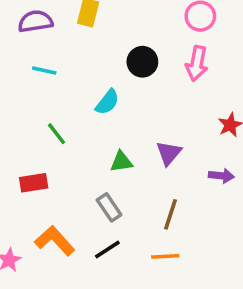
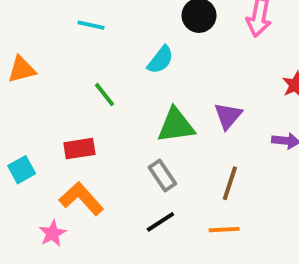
green triangle: (121, 162) -> (176, 125), size x1.5
orange L-shape: (55, 241) -> (81, 199), moved

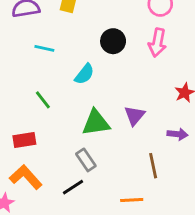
cyan line: (91, 25) -> (44, 48), moved
brown line: (230, 183) -> (153, 166), moved, turned -30
black line: (160, 222) -> (73, 187), moved

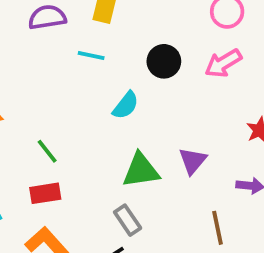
pink arrow: (157, 43) -> (223, 63), turned 48
cyan line: (44, 48) -> (91, 56), moved
green line: (43, 100) -> (47, 151), moved

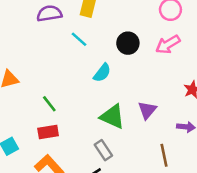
cyan line: (91, 56) -> (79, 39), turned 30
green triangle: (141, 170) -> (112, 117), turned 32

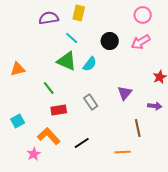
green triangle: (112, 117) -> (67, 61), moved
red rectangle: (48, 132) -> (59, 110), moved
gray rectangle: (103, 150) -> (91, 102), moved

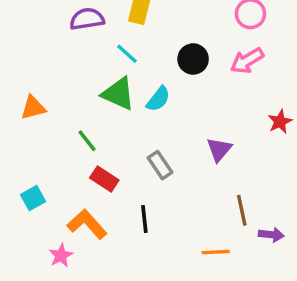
purple arrow: (155, 106) -> (271, 235), moved
red rectangle: (59, 110) -> (104, 179), turned 42
black line: (82, 143) -> (144, 219), moved, turned -63

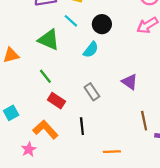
black circle: (193, 59) -> (102, 24), moved
green triangle: (118, 94) -> (49, 40), moved
purple triangle: (219, 149) -> (130, 82), turned -35
orange line: (216, 252) -> (112, 152), moved

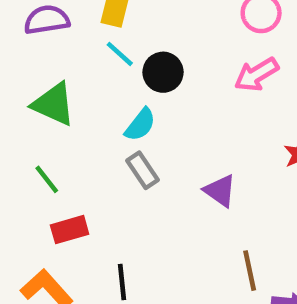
cyan line: (71, 21) -> (120, 54), moved
gray rectangle: (92, 92) -> (142, 170), moved
red rectangle: (56, 101) -> (70, 230), turned -49

